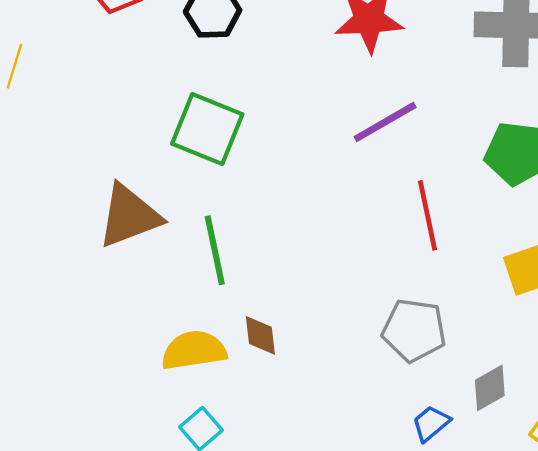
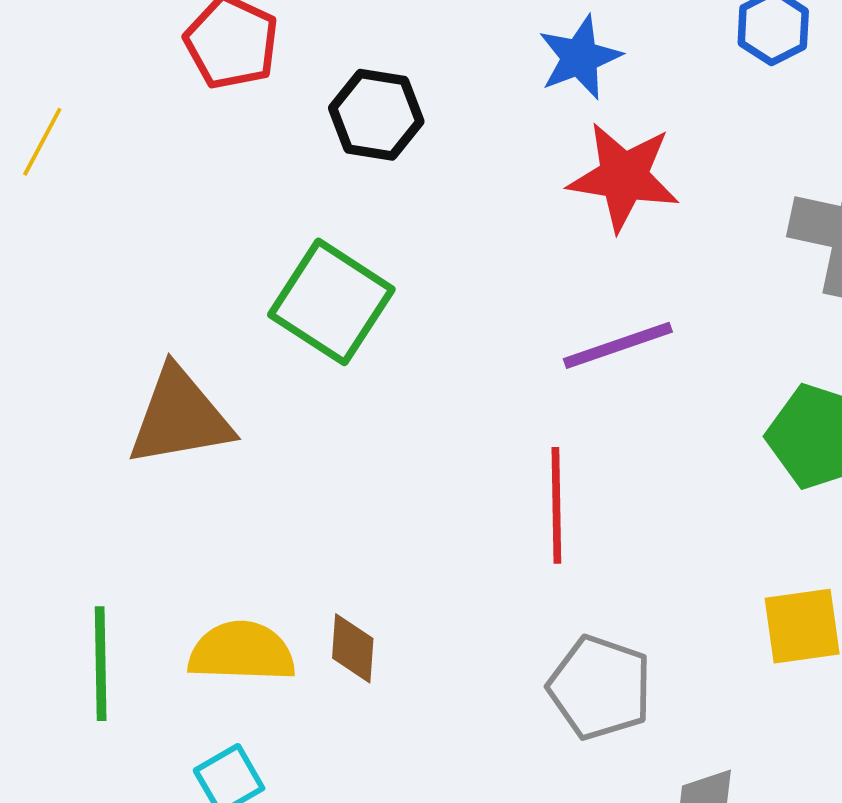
red line: (427, 215) -> (556, 505), moved
green line: (215, 250) -> (101, 664), moved

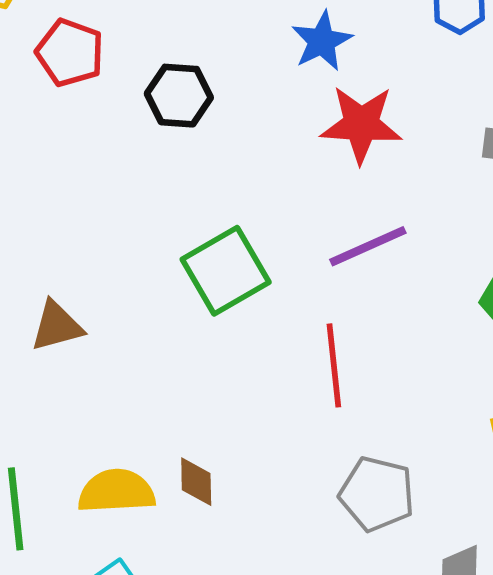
green square: (331, 302) -> (226, 271), moved, turned 32
brown triangle: (180, 417) -> (57, 326), size x0.7

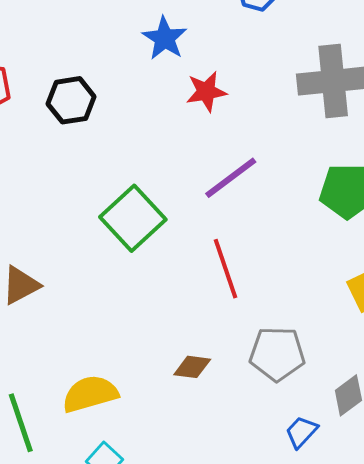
red star: (361, 124) -> (206, 92), size x0.7
brown diamond: (196, 482) -> (192, 367), moved, turned -69

